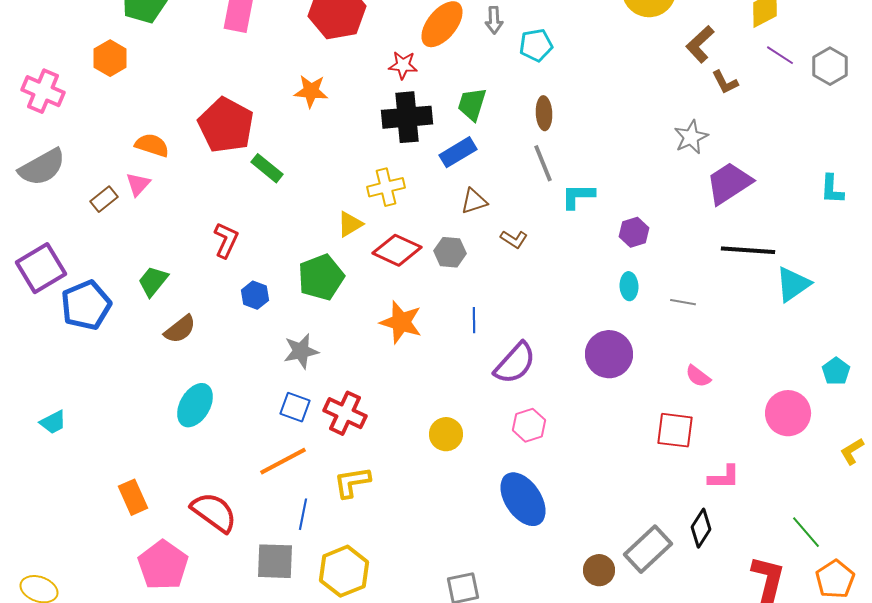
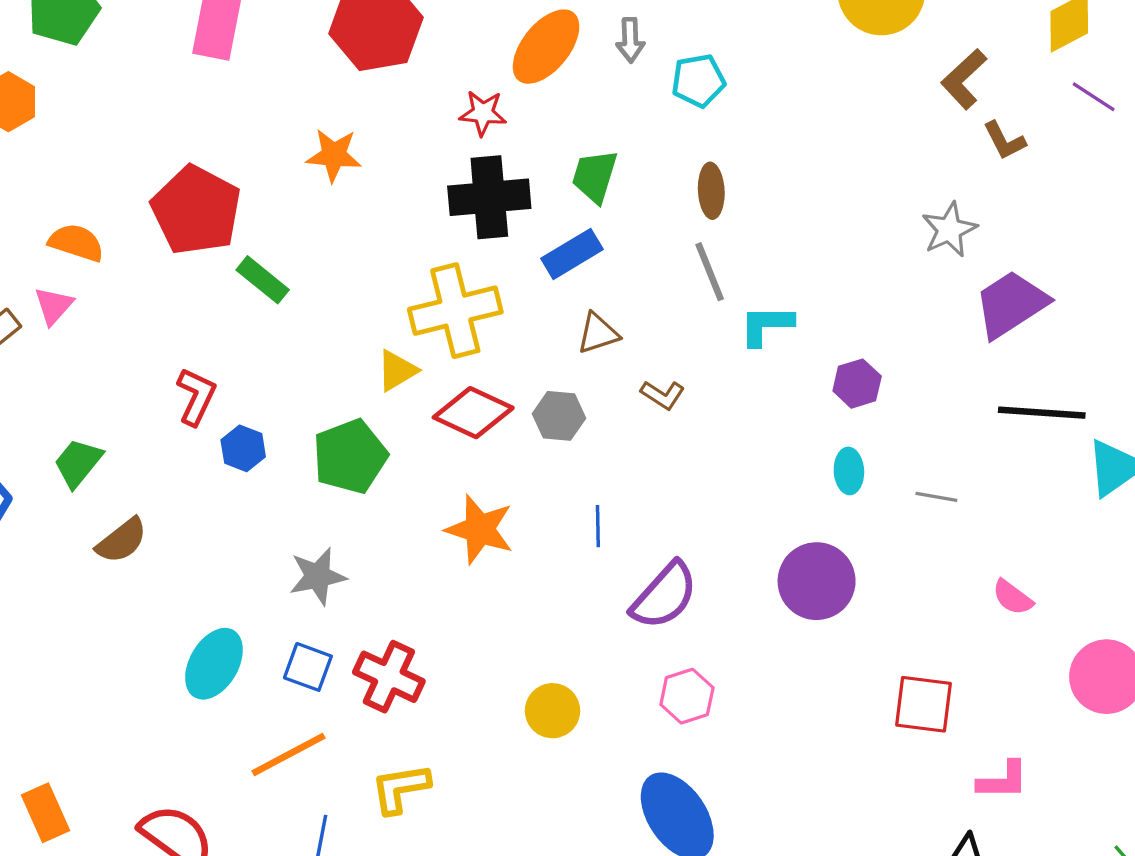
yellow cross: (386, 187) -> (455, 311), size x1.5
blue hexagon: (255, 295) -> (243, 448), moved
pink semicircle: (698, 376) -> (1013, 597), moved
cyan ellipse: (195, 405) -> (214, 664), moved

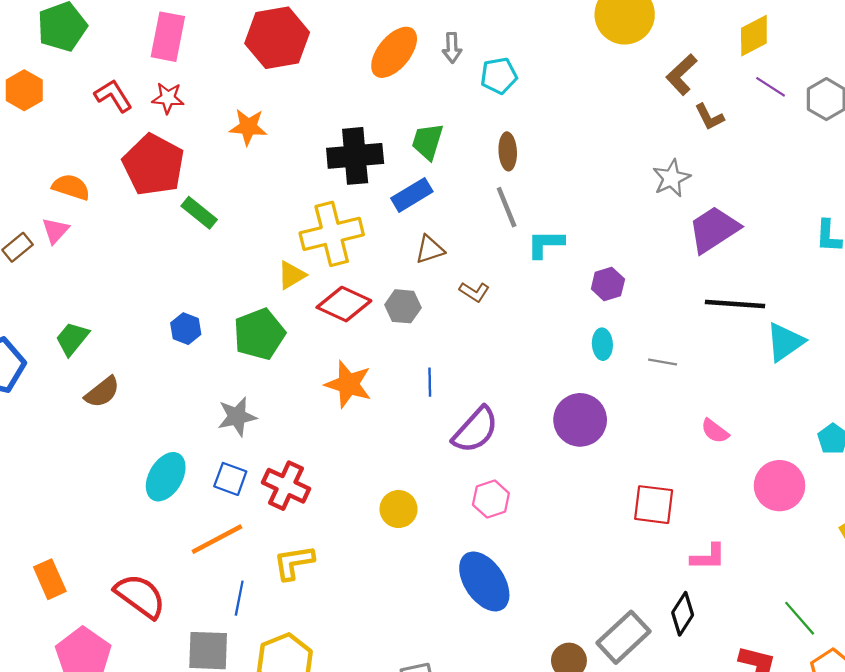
red star: (483, 113) -> (168, 98), moved
red L-shape: (196, 396) -> (113, 96), moved, turned -57

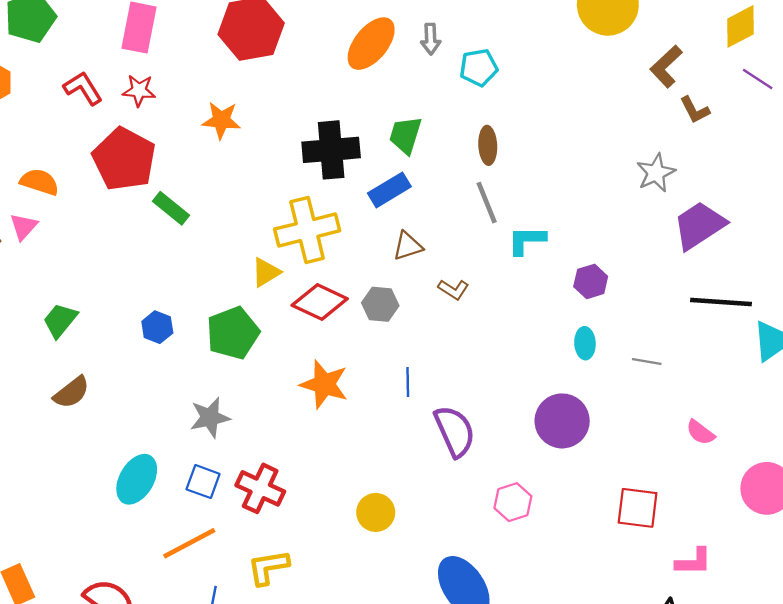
green trapezoid: (72, 339) -> (60, 320), moved
purple semicircle: (475, 430) -> (455, 431), turned -66
pink hexagon: (491, 499) -> (513, 502), moved

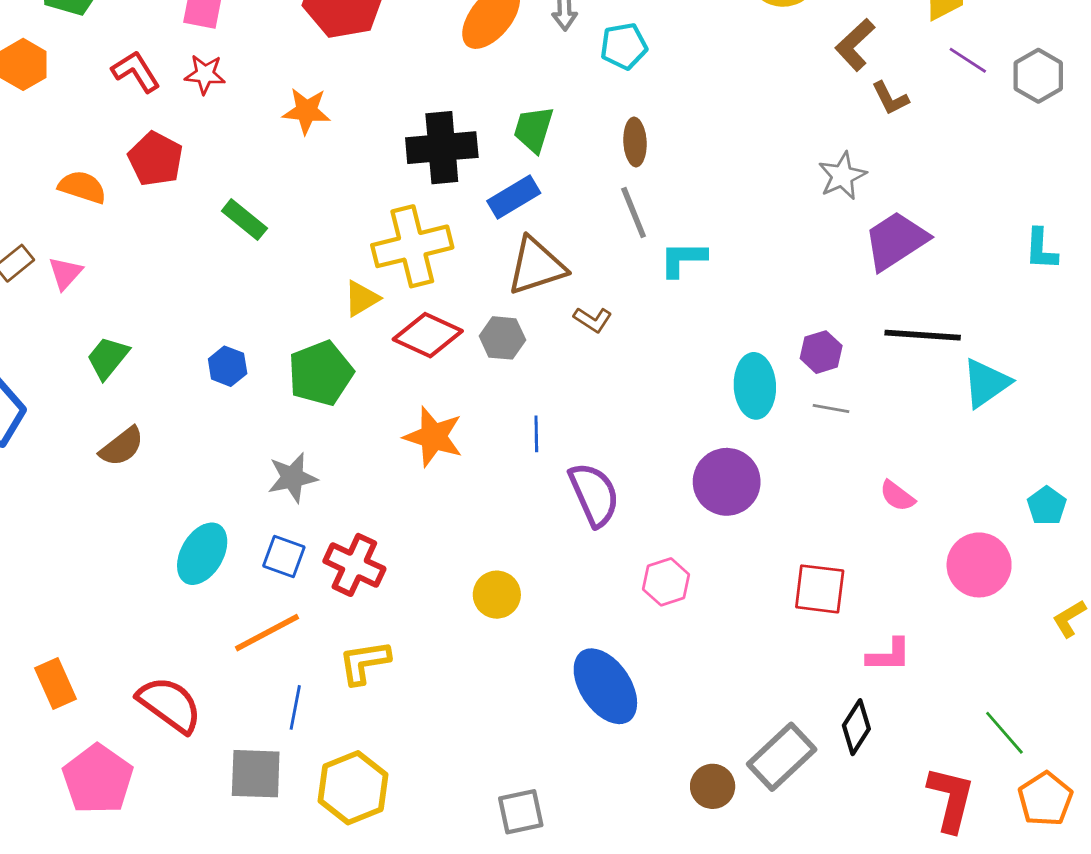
red pentagon: (124, 159) -> (156, 159), moved, size x0.7
pink triangle: (23, 227) -> (65, 273), moved
brown triangle: (408, 246) -> (536, 266), size x1.6
purple hexagon: (591, 281) -> (821, 352), moved
cyan ellipse: (585, 343) -> (755, 386), size x1.6

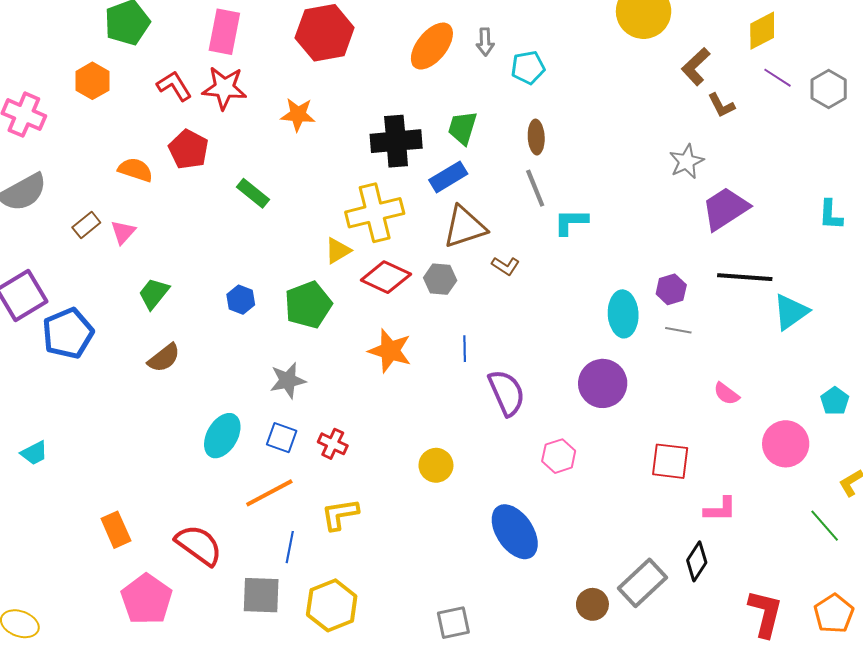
red star: (205, 74) -> (224, 88), size x1.5
red cross: (354, 565) -> (333, 444), size x0.7
green line: (1004, 733) -> (825, 526), moved

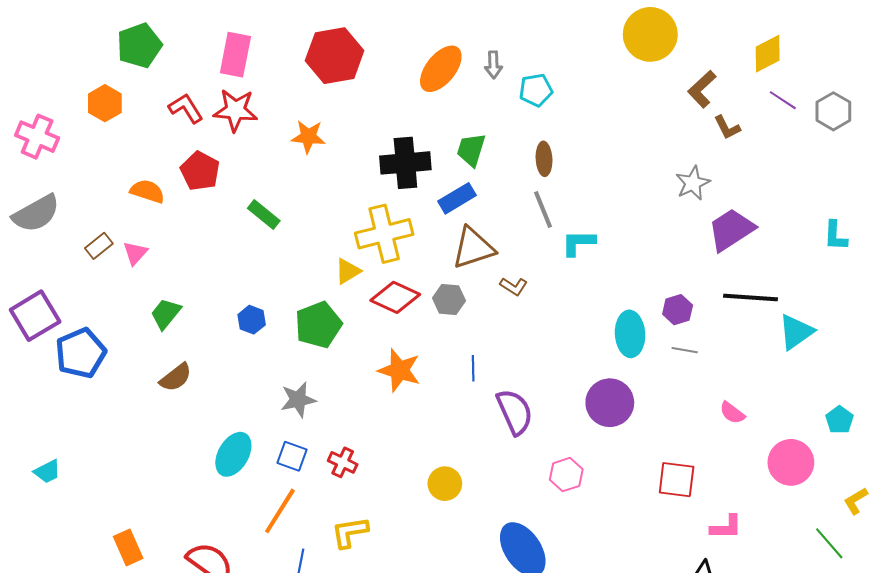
orange line: (269, 493) -> (280, 511), turned -30

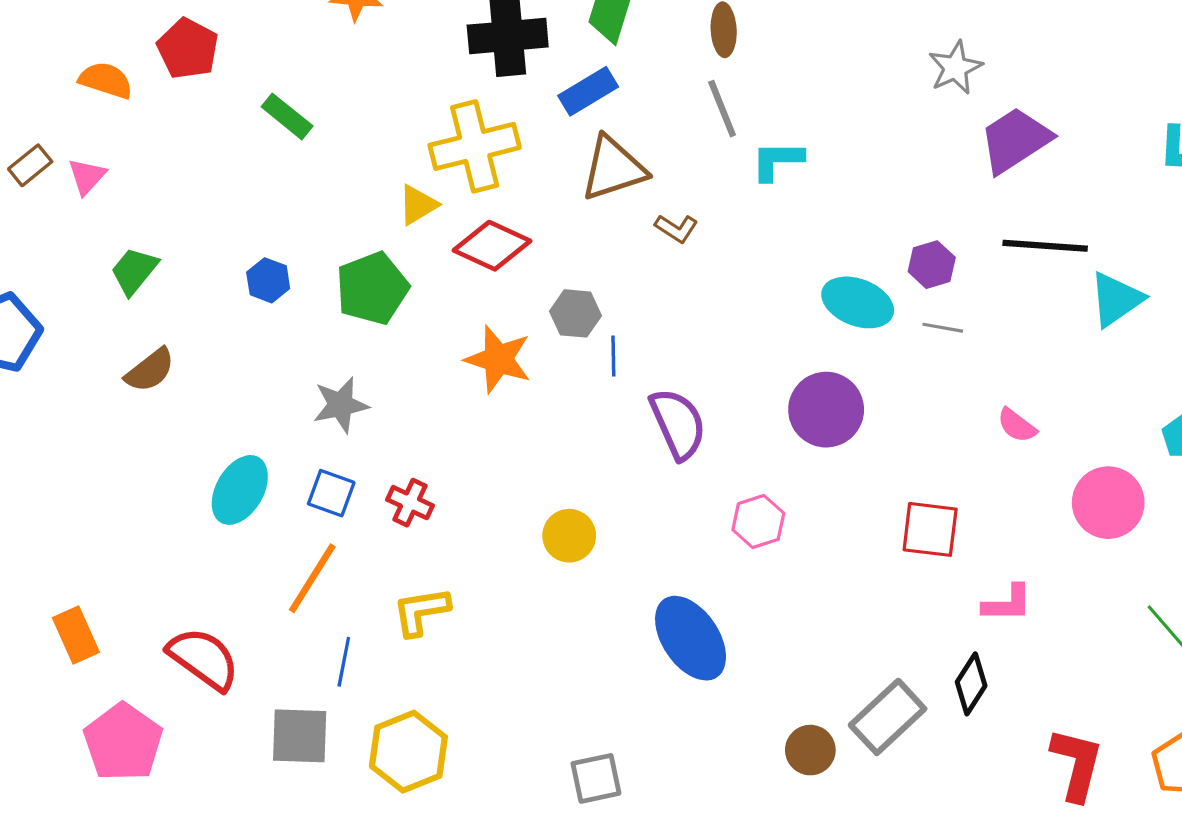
gray hexagon: (449, 299) -> (575, 313), moved
cyan ellipse: (630, 334) -> (858, 302), turned -66

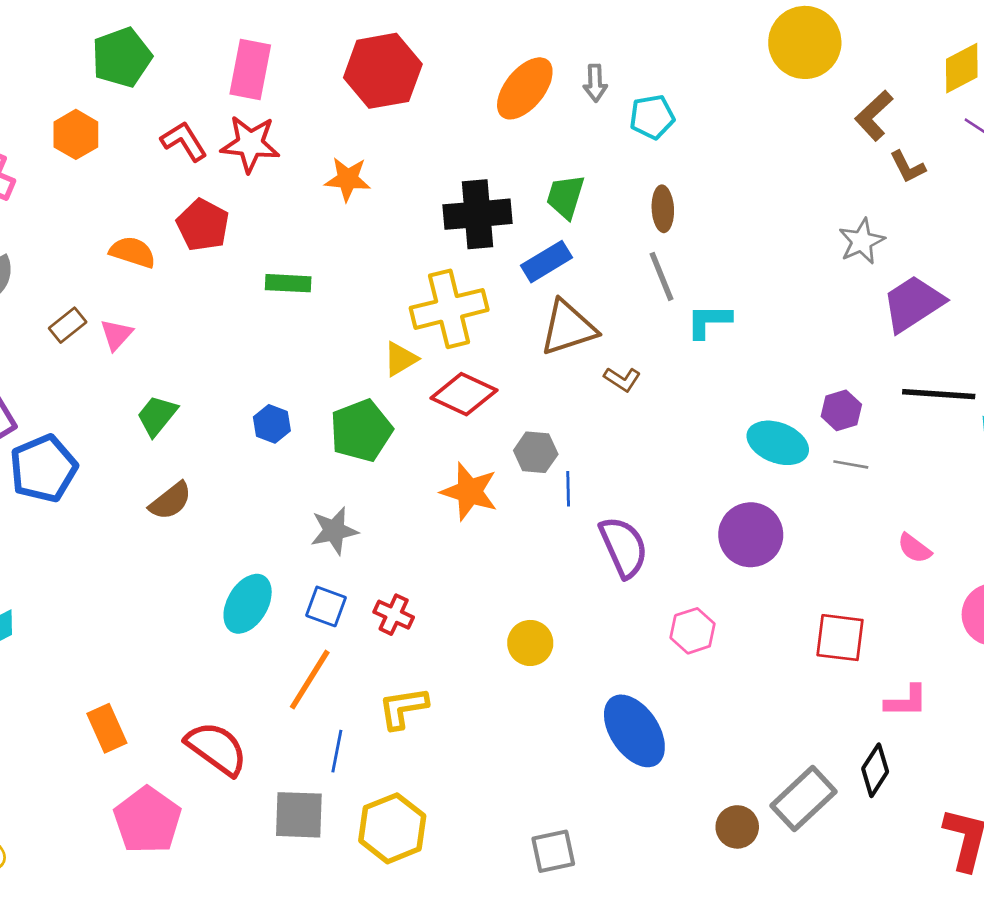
green rectangle: (287, 116) -> (288, 283), turned -36

